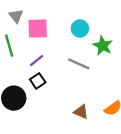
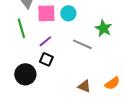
cyan circle: (80, 29) -> (68, 13), moved
black square: (38, 81) -> (46, 59), turned -32

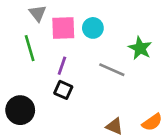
purple line: (45, 41) -> (62, 66), turned -32
black circle: (25, 74) -> (20, 110), moved

